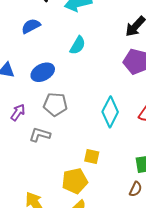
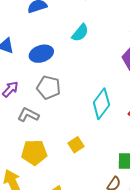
yellow square: (92, 156) -> (76, 145), turned 35
yellow pentagon: (75, 181) -> (34, 152), moved

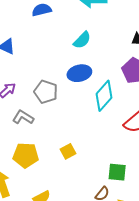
blue ellipse: (41, 54) -> (79, 73), moved
cyan diamond: (101, 104) -> (104, 96), moved

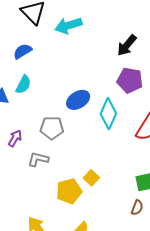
cyan semicircle: (82, 40) -> (23, 85), moved
yellow pentagon: (26, 155) -> (69, 191), moved

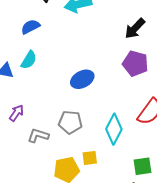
cyan diamond: (108, 114) -> (114, 129), moved
gray pentagon: (52, 128) -> (70, 122), moved
yellow square: (91, 178) -> (90, 158), turned 35

